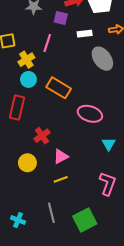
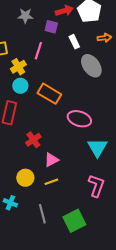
white rectangle: (85, 34) -> (74, 42), turned 72
cyan triangle: (109, 144) -> (97, 148), size x1.5
yellow circle: (27, 163) -> (25, 178), moved
cyan cross: (18, 220) -> (10, 203), moved

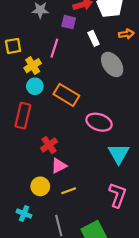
pink triangle: (51, 160) -> (59, 166), moved

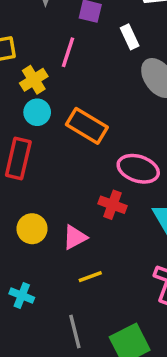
red cross: (49, 145) -> (113, 205), moved, turned -35
yellow circle: (40, 186) -> (32, 229), moved
cyan cross: (24, 214) -> (22, 296), moved

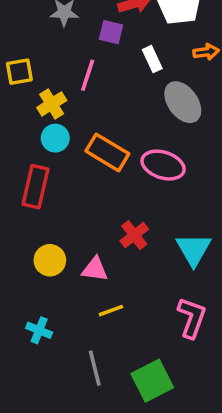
pink ellipse: (138, 169) -> (163, 165), moved
red cross: (113, 205) -> (134, 235), turned 32
pink triangle: (75, 237) -> (95, 269), turned 36

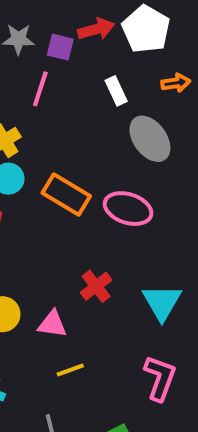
purple square: (111, 32) -> (60, 47), moved
pink line: (88, 75) -> (40, 89), moved

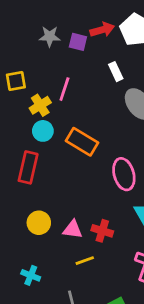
pink line: (40, 89) -> (64, 89), moved
pink ellipse: (128, 209) -> (124, 174), moved, turned 56
red cross: (96, 286) -> (102, 231), moved, turned -35

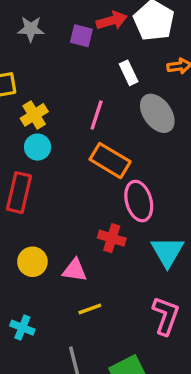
gray star: (50, 36) -> (31, 29), moved
pink line: (64, 89) -> (97, 115), moved
orange rectangle: (82, 142) -> (110, 161), moved
red cross: (102, 231) -> (112, 238), moved

